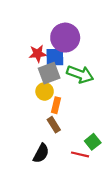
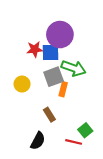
gray square: (49, 73) -> (54, 77), moved
yellow circle: (45, 91) -> (22, 84), moved
orange rectangle: (56, 105) -> (63, 89), moved

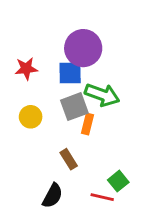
red star: (35, 49) -> (26, 69), moved

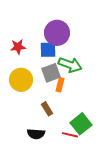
yellow circle: (31, 117) -> (21, 80), size x1.5
green square: (118, 181) -> (81, 124), size x1.5
black semicircle: (53, 196) -> (36, 134), turned 66

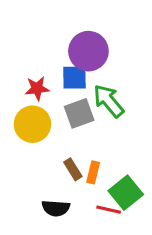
red star: (18, 47) -> (37, 88), moved
green arrow: (70, 65) -> (109, 101), turned -150
orange rectangle: (60, 85) -> (93, 172), moved

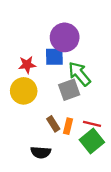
gray square: (79, 113) -> (69, 90), moved
red line: (109, 210) -> (92, 124), moved

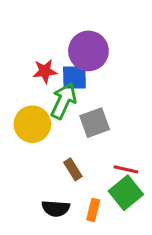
red star: (27, 65) -> (45, 71), moved
green arrow: (79, 74) -> (64, 101), moved, turned 65
orange rectangle: (68, 126) -> (93, 210), moved

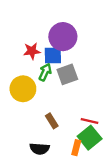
green arrow: (64, 101) -> (45, 72), size x0.7
gray square: (95, 123) -> (67, 74), moved
orange rectangle: (93, 210) -> (76, 148), moved

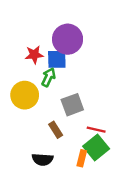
gray square: (67, 74) -> (72, 105), moved

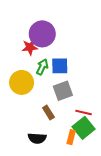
purple circle: (68, 39) -> (42, 34), moved
blue square: (57, 59) -> (60, 66), moved

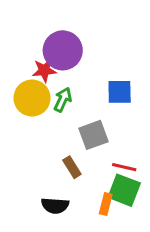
blue square: (60, 66) -> (120, 92), moved
yellow circle: (22, 82) -> (32, 98), moved
green square: (84, 128) -> (124, 190), turned -30

